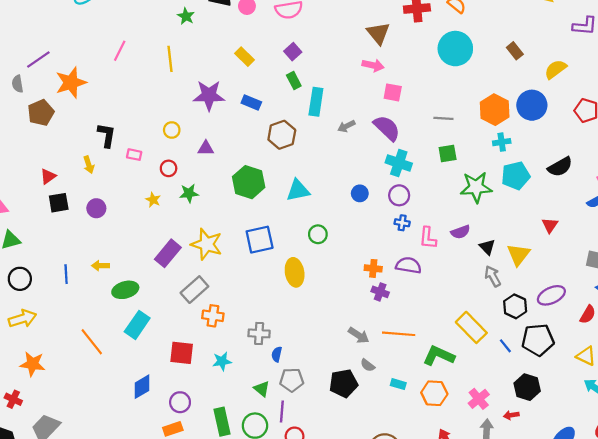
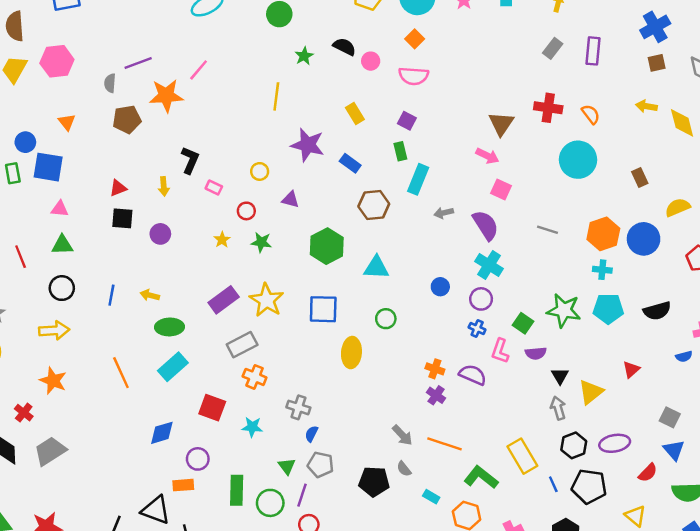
pink line: (120, 51) -> (199, 70), moved
purple square: (293, 52) -> (407, 121), turned -35
green square: (448, 153) -> (523, 323), moved, turned 30

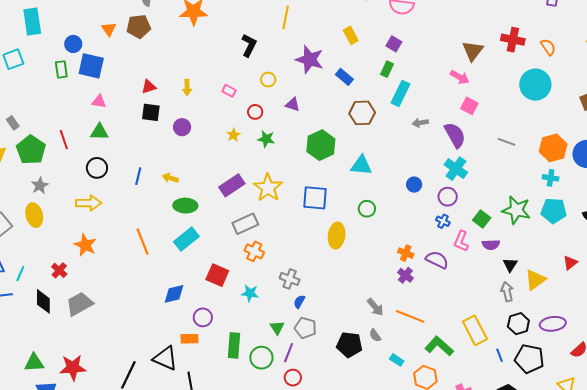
brown pentagon: (127, 119) -> (139, 27), moved
green rectangle: (400, 151) -> (387, 69), turned 35
black L-shape: (190, 160) -> (249, 45), moved

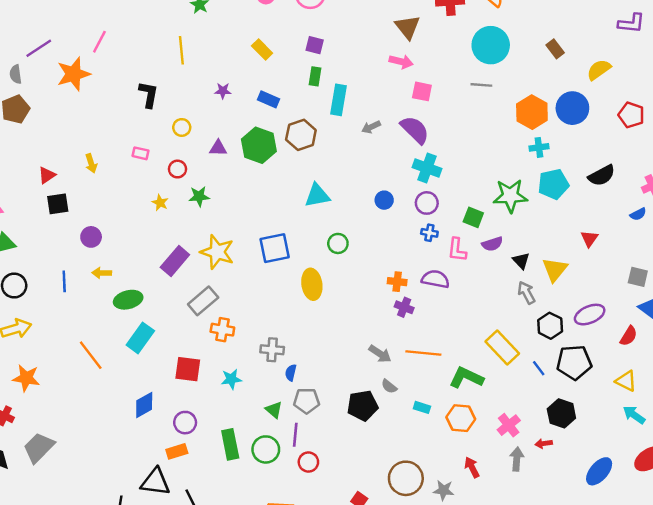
purple star: (310, 59) -> (223, 91), size x0.5
purple circle: (182, 127) -> (91, 237), moved
gray line: (506, 142) -> (481, 85), moved
green hexagon: (321, 145) -> (259, 145), moved

